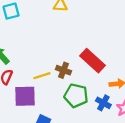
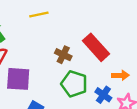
yellow line: (42, 76) -> (39, 15), moved

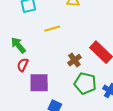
brown cross: (63, 55) -> (74, 60), turned 32

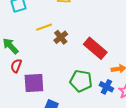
brown cross: (74, 60) -> (61, 37), moved

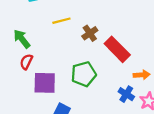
brown cross: (61, 37) -> (90, 33), moved
green pentagon: (81, 81) -> (84, 74), moved, turned -30

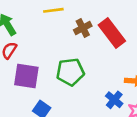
red rectangle: (117, 49) -> (112, 33), moved

